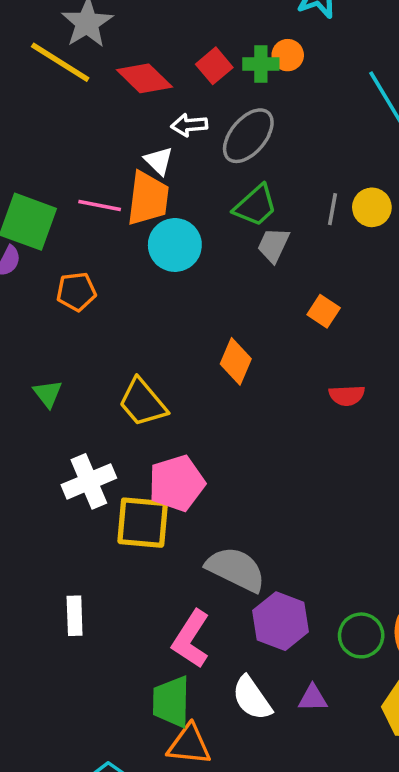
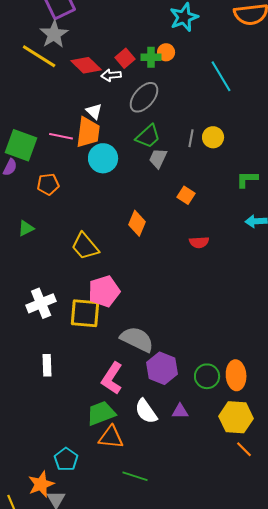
white arrow: (189, 125) -> (111, 75), moved
green triangle: (48, 394) -> (26, 228), moved, turned 42
white cross: (89, 481) -> (41, 303), moved
green trapezoid: (171, 702) -> (101, 413), turned 68

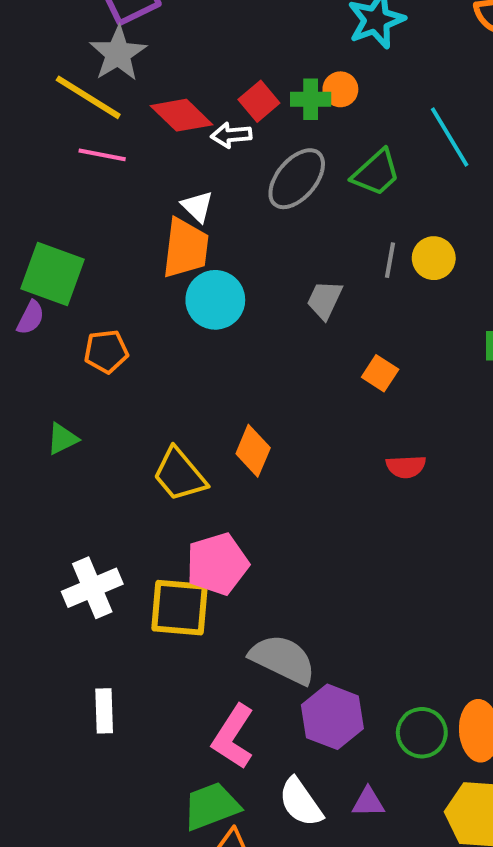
pink line: (61, 136) -> (102, 155), moved
green trapezoid: (148, 136) -> (376, 173), moved
orange diamond: (137, 223) -> (253, 451), moved

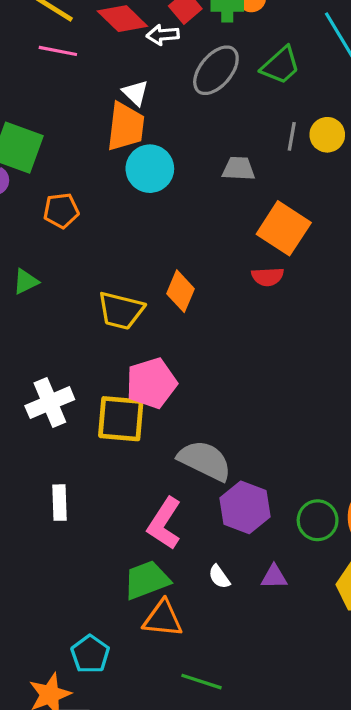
gray trapezoid: (325, 300) -> (239, 169), turned 68
orange square: (380, 373) -> (284, 228), size x1.8
red semicircle: (406, 467) -> (268, 277), moved
yellow trapezoid: (180, 475) -> (121, 311), turned -36
white semicircle: (301, 802) -> (219, 577), size x0.6

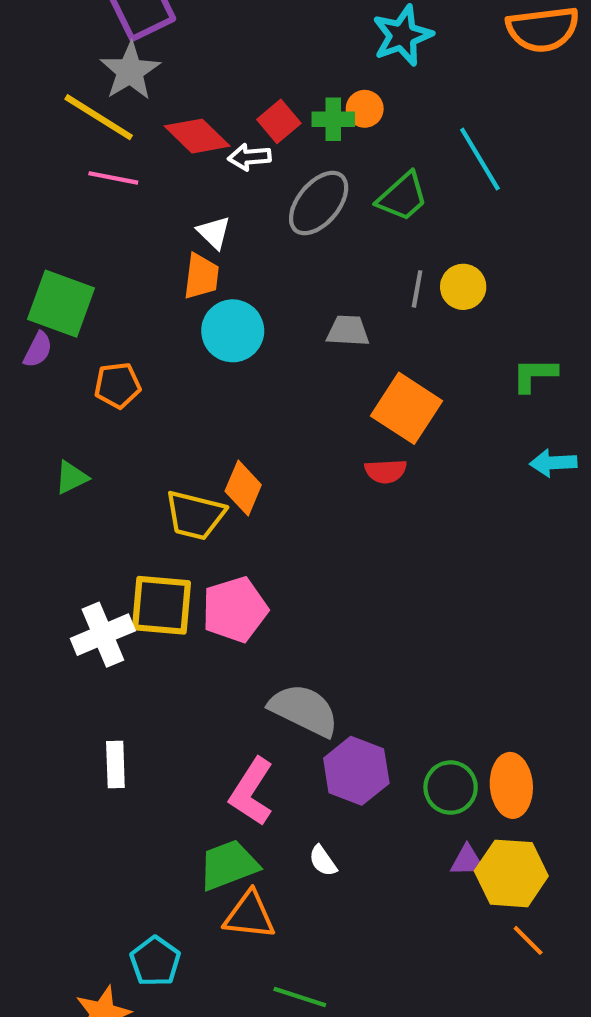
orange trapezoid: (126, 127) -> (201, 276), size x0.7
orange diamond: (180, 291) -> (243, 488), moved
yellow square: (121, 419) -> (161, 605), moved
purple triangle: (274, 577) -> (467, 861), moved

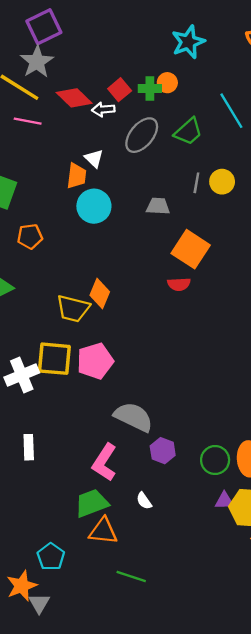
white triangle: (214, 232) -> (94, 158), moved
purple hexagon: (356, 771) -> (163, 451), size x0.7

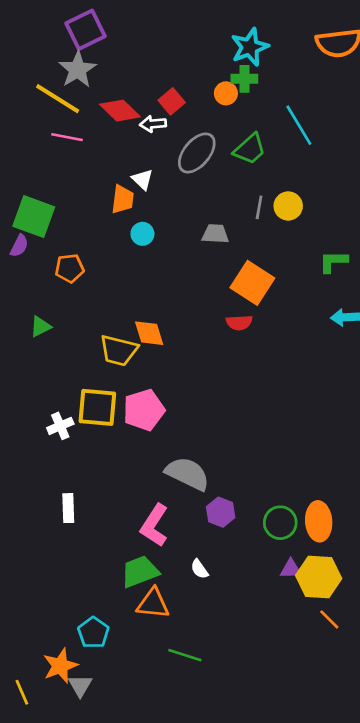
green cross: (150, 89) -> (244, 79), moved
cyan circle: (94, 206) -> (142, 234), size x0.6
orange diamond: (100, 293) -> (149, 333), turned -40
white cross: (22, 375) -> (60, 426), size x0.7

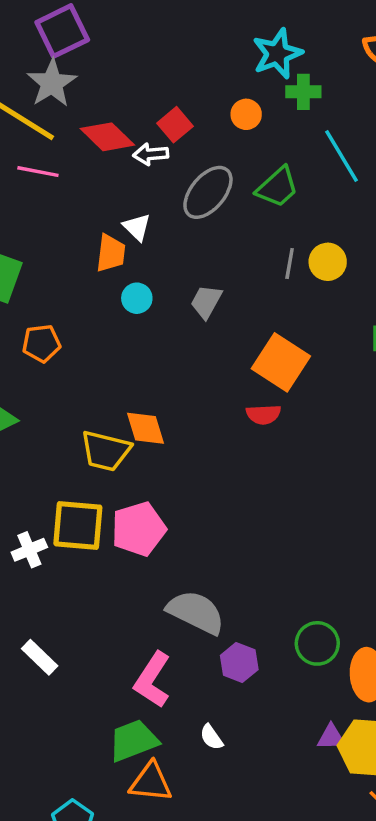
green cross: (244, 79) -> (303, 92), moved
gray trapezoid: (215, 234) -> (206, 302), moved, turned -64
white rectangle: (68, 508) -> (40, 657), turned -44
green circle: (280, 523) -> (317, 643), moved

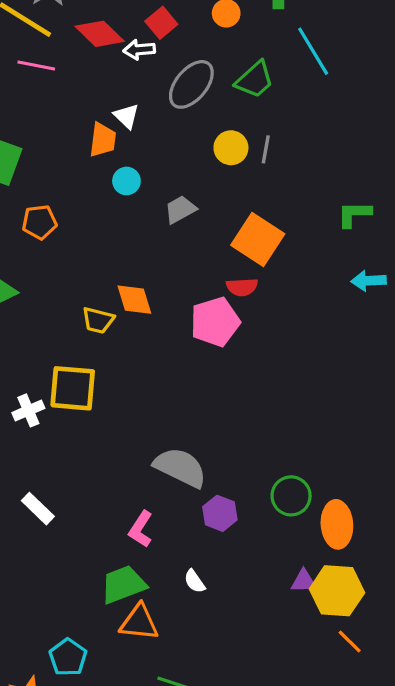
yellow circle: (328, 262) -> (231, 148), moved
gray trapezoid: (206, 302) -> (180, 209), moved, turned 32
yellow trapezoid: (106, 451) -> (98, 320), size x0.7
pink pentagon: (139, 529) -> (215, 322), moved
pink L-shape: (152, 680) -> (141, 529), size x0.7

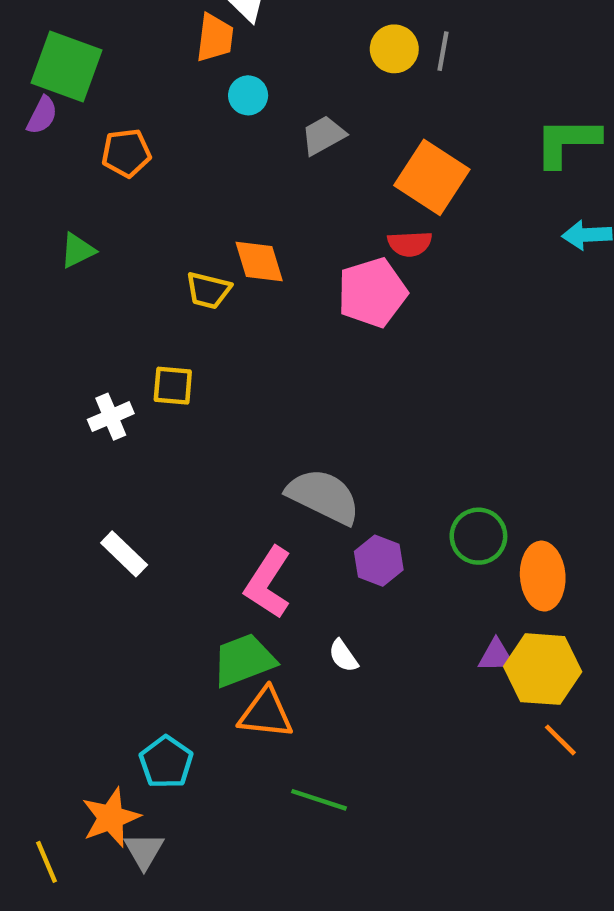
green L-shape: (354, 214) -> (567, 142), size x1.4
yellow square: (73, 388) -> (173, 386), size x0.6
pink L-shape: (141, 529) -> (268, 583), size x1.4

